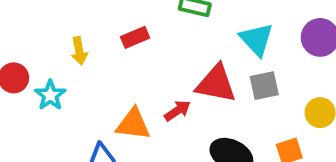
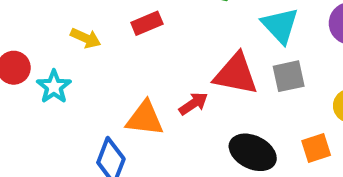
yellow arrow: (79, 51) -> (86, 38), turned -56

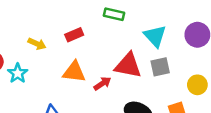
orange triangle: (145, 118) -> (74, 72), moved

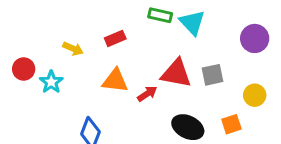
cyan triangle: (155, 36) -> (192, 22), moved

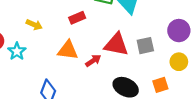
red rectangle: (115, 38) -> (77, 18), moved
purple circle: (255, 38) -> (179, 31), moved

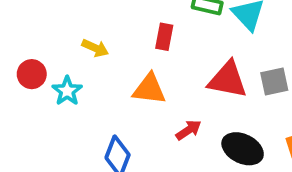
red rectangle: (77, 18) -> (164, 37), turned -56
red arrow: (93, 61) -> (188, 130), moved

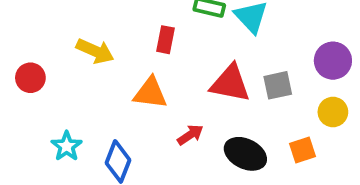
yellow arrow: (95, 48) -> (95, 51), size x1.4
cyan star: (67, 91) -> (67, 146), moved

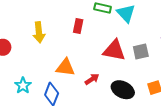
yellow arrow: (95, 51) -> (39, 32), turned 60
orange triangle: (150, 93) -> (65, 67), moved

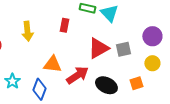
red triangle: (114, 50) -> (98, 48), turned -40
red arrow: (92, 79) -> (77, 75), size x1.6

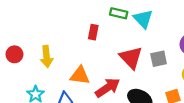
yellow arrow: (27, 31) -> (47, 57), moved
red triangle: (98, 48) -> (131, 58), turned -45

